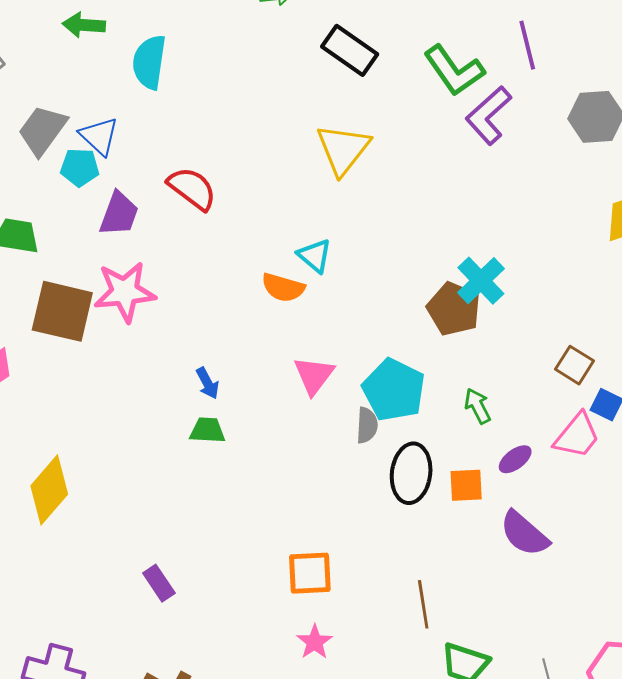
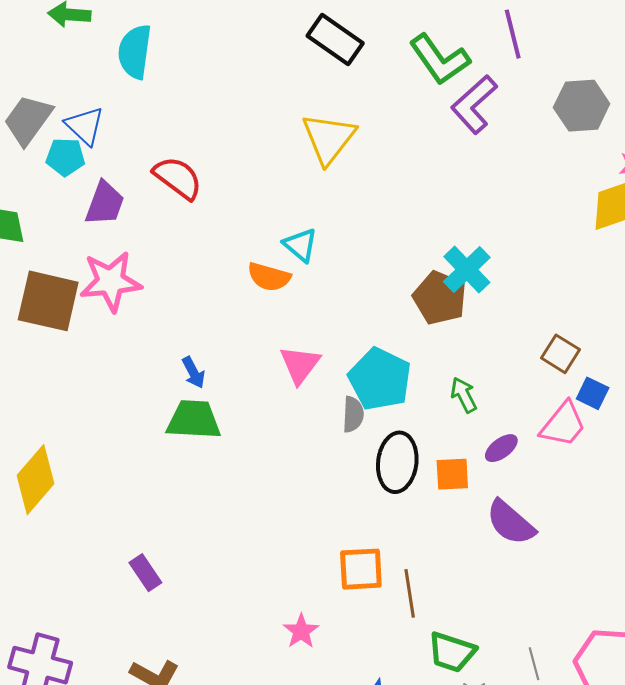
green trapezoid: (207, 430) -> (194, 420), size x1.5
orange square: (310, 573) -> (361, 569), moved

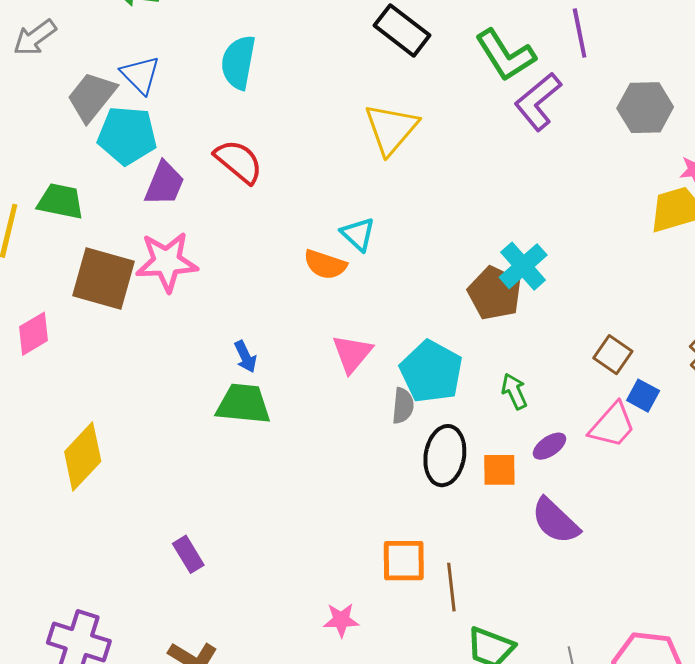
cyan semicircle: (135, 52) -> (238, 62), moved
blue triangle: (85, 126) -> (140, 75), moved
cyan pentagon: (65, 157) -> (127, 135), size x1.5
pink star: (301, 631) -> (341, 620), turned 30

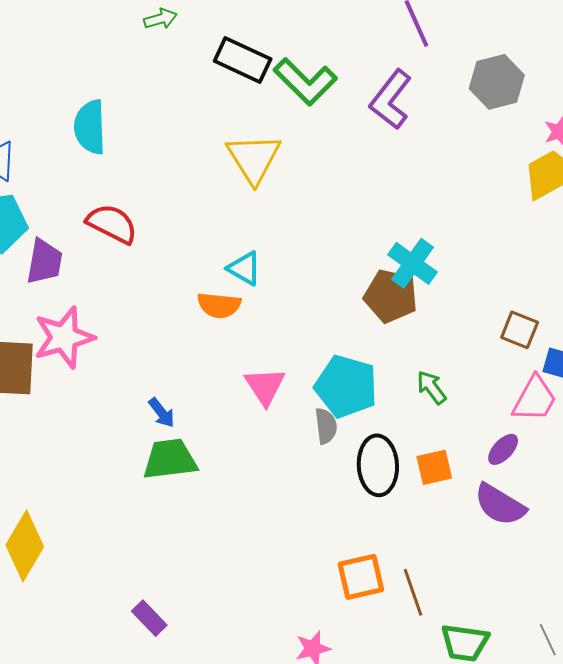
green L-shape: (505, 55) -> (305, 82), moved
purple ellipse: (549, 446) -> (503, 449), moved

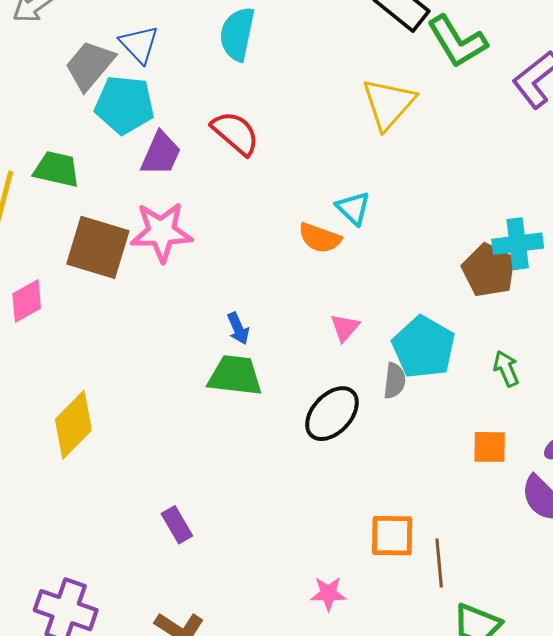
cyan cross: (413, 263) -> (518, 244), turned 33
pink triangle: (265, 386) -> (345, 328), size x0.7
black ellipse: (378, 465) -> (332, 414), moved, turned 32

